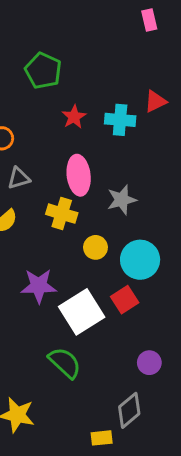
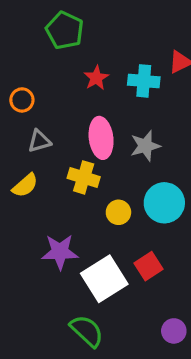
gray star: (122, 200) -> (145, 146), moved
cyan circle: (140, 260) -> (164, 203), moved

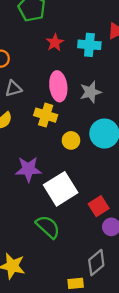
red square: (149, 266) -> (99, 206), moved

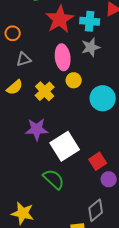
red star: (55, 42) -> (60, 19), size x1.8
gray star: (91, 92) -> (91, 47), moved
yellow cross: (46, 115) -> (45, 91), moved, turned 30
yellow circle: (71, 140) -> (74, 80), moved

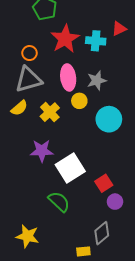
orange circle: (13, 33) -> (30, 53), moved
gray star: (91, 47) -> (97, 81), moved
gray triangle: (24, 59) -> (28, 79), size x1.8

